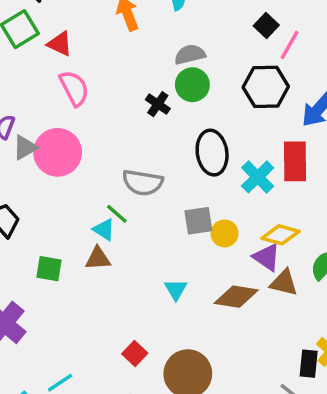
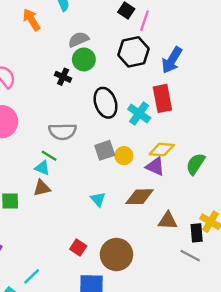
brown triangle: (284, 283) -> (168, 221), moved

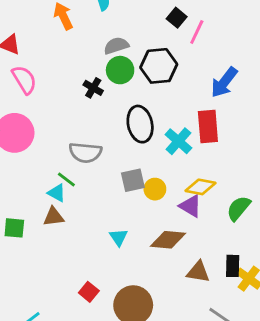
black hexagon: (134, 52) -> (159, 66), moved
black rectangle: (197, 233) -> (233, 266), moved

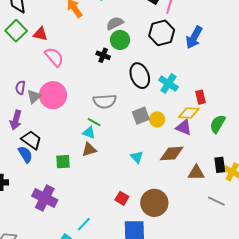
black hexagon: (159, 66) -> (162, 33), moved
red rectangle: (208, 126) -> (201, 97), moved, size x0.6

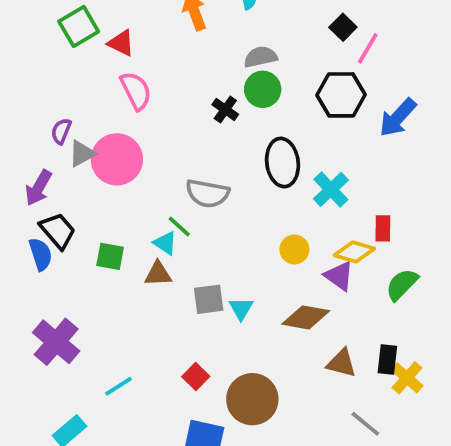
gray square: (141, 116) -> (209, 299), moved
green square: (63, 162) -> (110, 256), moved
cyan line: (84, 224) -> (119, 386), moved

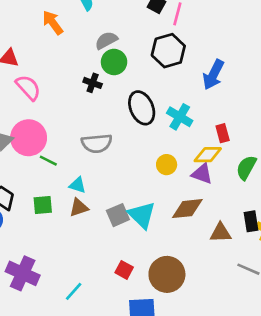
blue arrow: (398, 118) -> (213, 75), moved
green line: (179, 226) -> (48, 161), moved
cyan triangle: (241, 309) -> (142, 215), size x1.6

